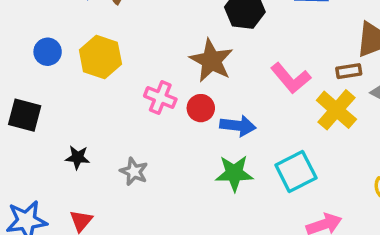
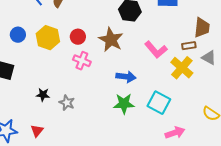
red circle: (201, 108) -> (78, 37), moved
black star: (78, 157) -> (43, 95), moved
cyan square: (296, 172) -> (159, 103), turned -35

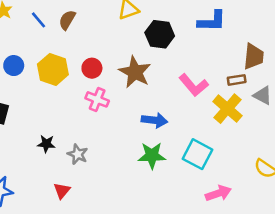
red triangle: (37, 131) -> (62, 191), moved

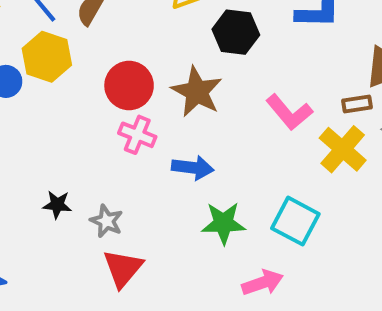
red circle: (92, 68) -> (129, 86), size x1.5
yellow hexagon: (53, 69) -> (47, 57), moved
blue arrow: (155, 120) -> (193, 168), moved
red triangle: (62, 191) -> (123, 268), moved, size x1.5
pink arrow: (218, 193) -> (263, 283), moved

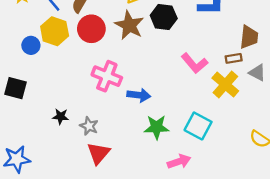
red circle: (129, 86) -> (91, 29), moved
brown star: (197, 92) -> (129, 25), moved
pink cross: (137, 135) -> (107, 76), size x1.4

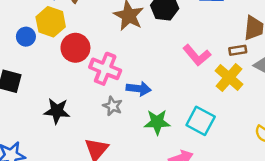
red circle: (91, 29) -> (75, 48), moved
black star: (61, 116) -> (57, 111), size x1.5
gray star: (89, 126) -> (113, 106), moved

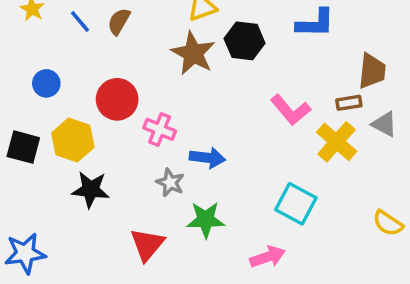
yellow hexagon: (51, 22) -> (73, 140), moved
pink cross: (105, 69) -> (160, 129), size x0.7
green star: (157, 122) -> (206, 220), moved

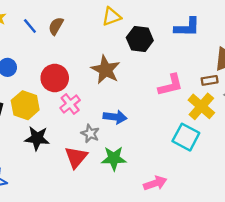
brown star: (193, 53) -> (106, 70), moved
pink L-shape: (291, 110) -> (171, 85), turned -64
pink cross: (160, 129) -> (70, 104), moved, turned 30
cyan square: (296, 204) -> (186, 137), moved
red triangle: (147, 244) -> (76, 157), moved

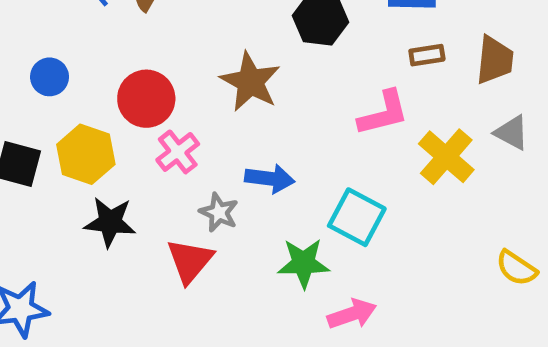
brown rectangle: (210, 80) -> (427, 55), moved
cyan square: (186, 137) -> (357, 217), moved
green star: (114, 158) -> (304, 263), moved

